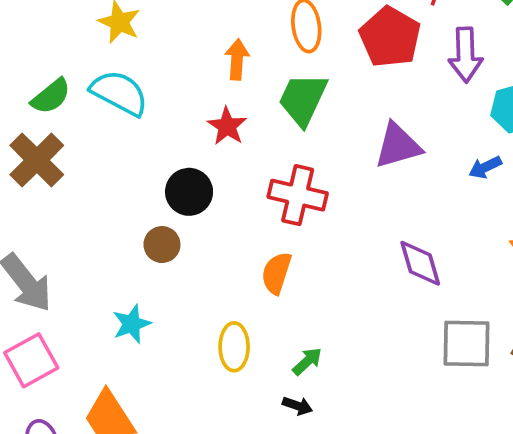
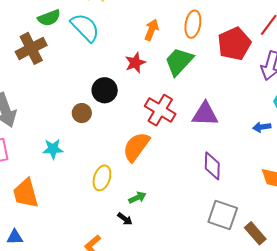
purple triangle: (398, 146) -> (205, 114), moved
orange semicircle: (276, 273) -> (136, 147), size x1.4

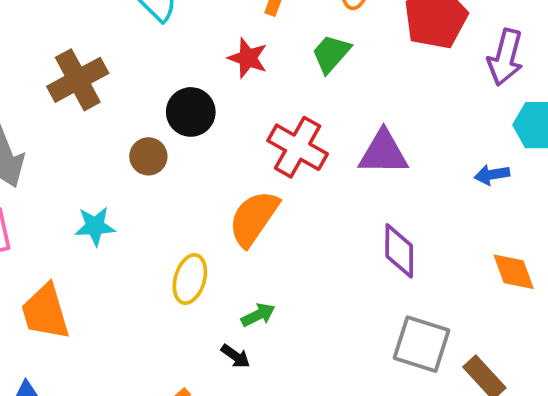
brown cross: (31, 48) -> (78, 80), moved
green trapezoid: (179, 61) -> (331, 54), size x0.7
red star: (135, 63) -> (248, 58), turned -30

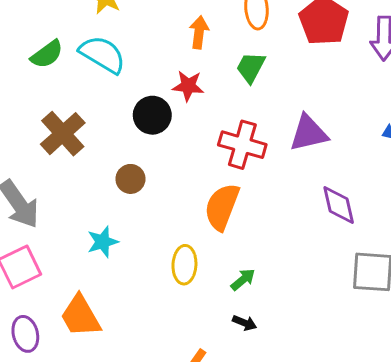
black circle: (191, 112) -> (152, 115), moved
black arrow: (235, 356) -> (245, 323), moved

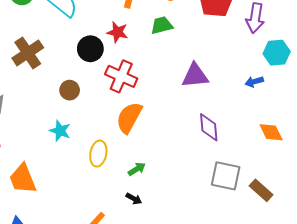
green trapezoid: (251, 67) -> (162, 25), turned 40
red cross: (242, 145) -> (121, 76), moved
cyan star: (103, 242) -> (60, 131), moved, turned 30

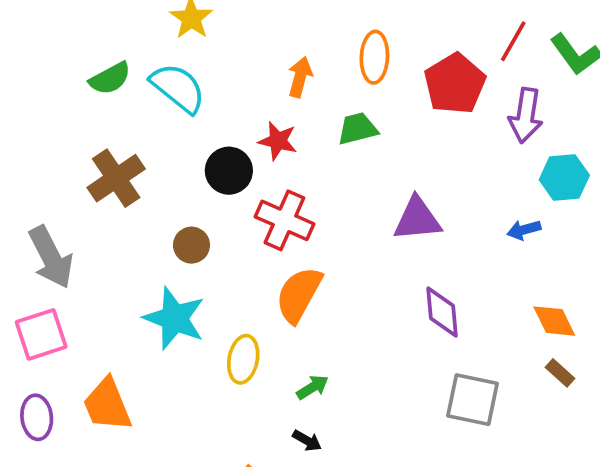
cyan star: (60, 131) -> (174, 318), size x1.6
brown rectangle: (261, 190) -> (560, 373), moved, size x0.7

